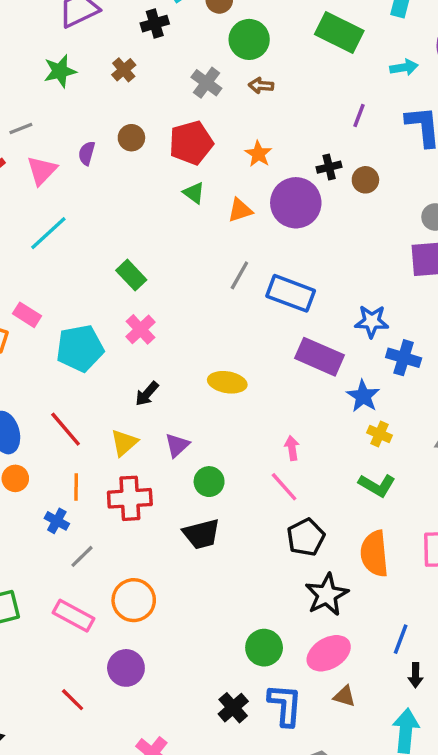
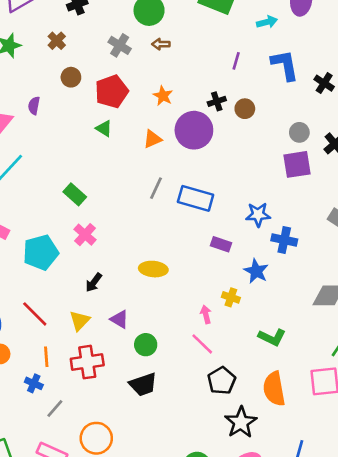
brown circle: (131, 138) -> (71, 77), moved
green triangle: (194, 193) -> (104, 128), moved
purple rectangle: (320, 357) -> (221, 244), size x0.6
yellow cross: (379, 434) -> (231, 297), moved
purple triangle: (177, 445) -> (120, 319), turned -42

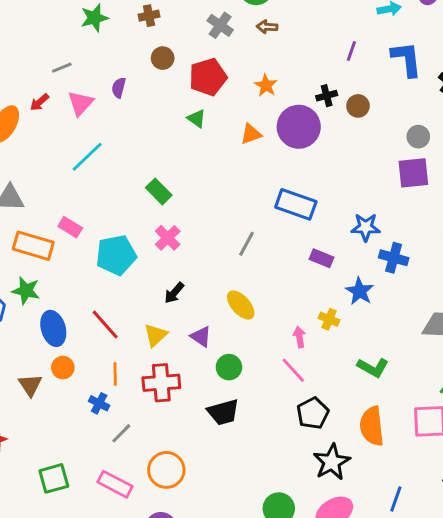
brown cross: (57, 41) -> (149, 16), turned 30
gray line: (156, 188) -> (246, 244), moved
yellow ellipse: (153, 269) -> (241, 305), moved, turned 40

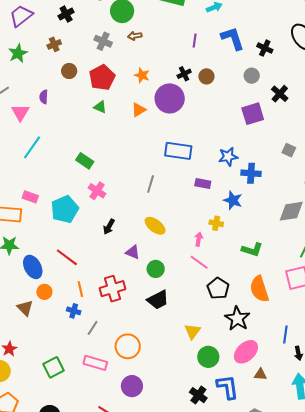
gray circle: (418, 137) -> (252, 76), moved
yellow triangle: (156, 335) -> (192, 331), moved
pink arrow: (299, 337) -> (199, 239), turned 32

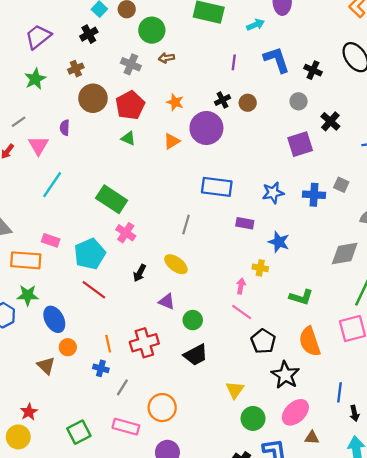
brown circle: (69, 71) -> (93, 98), size x1.6
green rectangle: (85, 161) -> (112, 199), size x1.5
blue cross: (251, 173) -> (314, 195), moved
yellow ellipse: (155, 226) -> (176, 264), moved
red line: (67, 257) -> (94, 290), moved

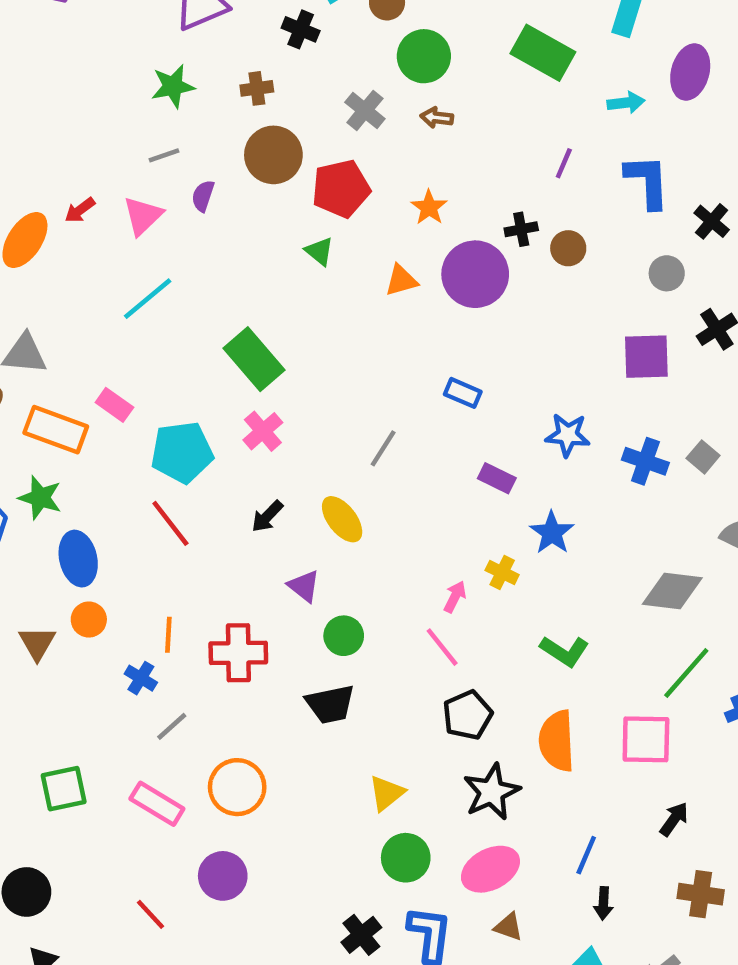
black cross: (89, 34) -> (301, 29), turned 36
gray line: (19, 122) -> (164, 155), moved
blue rectangle: (217, 187) -> (463, 393), size x0.6

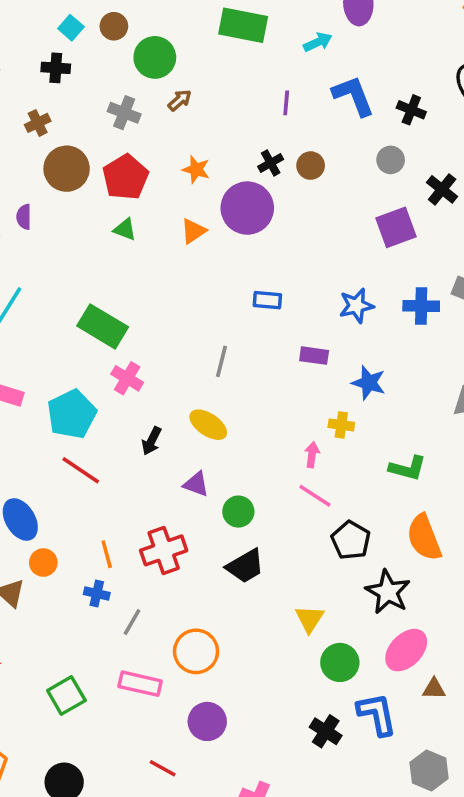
brown arrow: (437, 118) -> (180, 100), turned 150

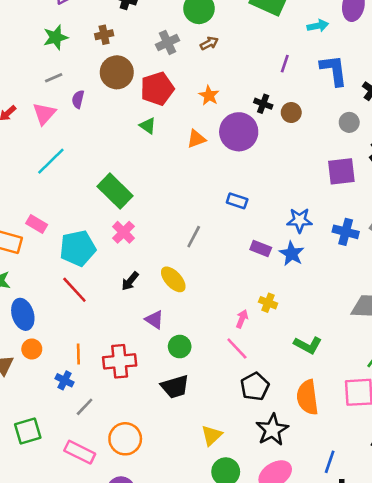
gray cross: (124, 113) -> (167, 42), turned 30
black cross: (271, 163) -> (263, 104), turned 36
blue star: (369, 383) -> (292, 254), moved
green square: (66, 695) -> (28, 431), moved

